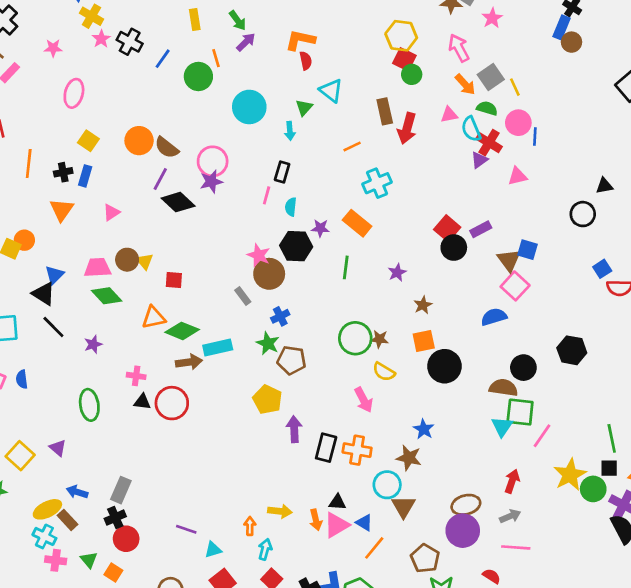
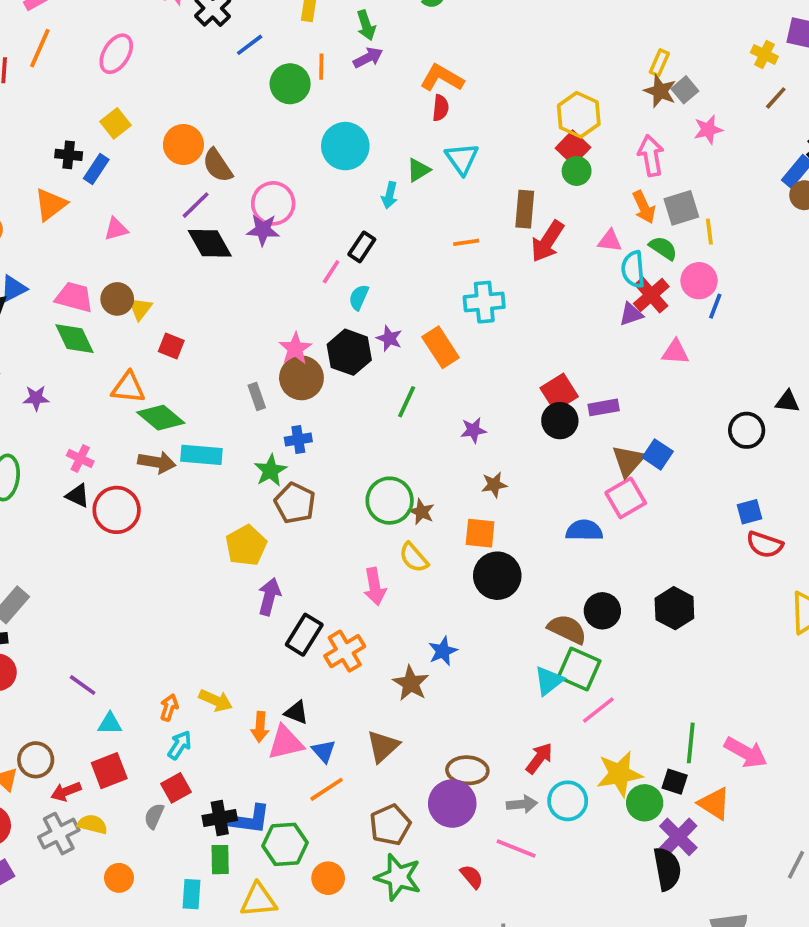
orange line: (29, 164) -> (40, 48), moved
orange cross: (357, 450) -> (345, 651), turned 32
cyan circle: (387, 485) -> (568, 801), moved

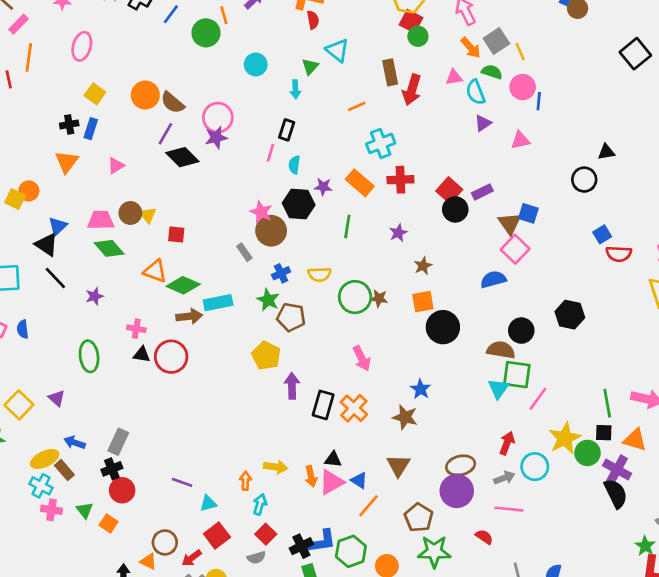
cyan circle: (345, 146) -> (256, 64), size x0.7
red cross: (651, 295) -> (400, 180), moved, turned -35
orange triangle: (128, 388) -> (155, 271), turned 30
yellow semicircle: (414, 557) -> (319, 274), moved, turned -35
gray semicircle: (154, 816) -> (256, 558), turned -114

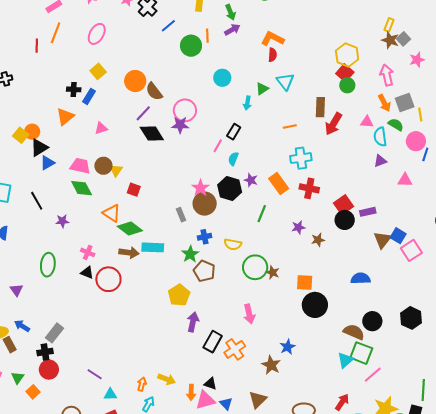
black triangle: (46, 245) -> (39, 148), moved, turned 42
pink square: (515, 249) -> (411, 250), moved
brown star: (423, 266) -> (318, 240), moved

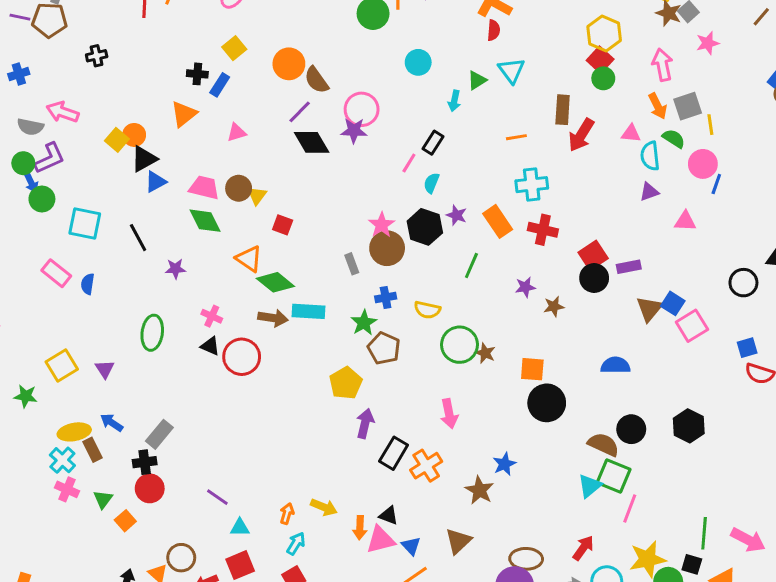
pink line: (373, 375) -> (630, 508), turned -30

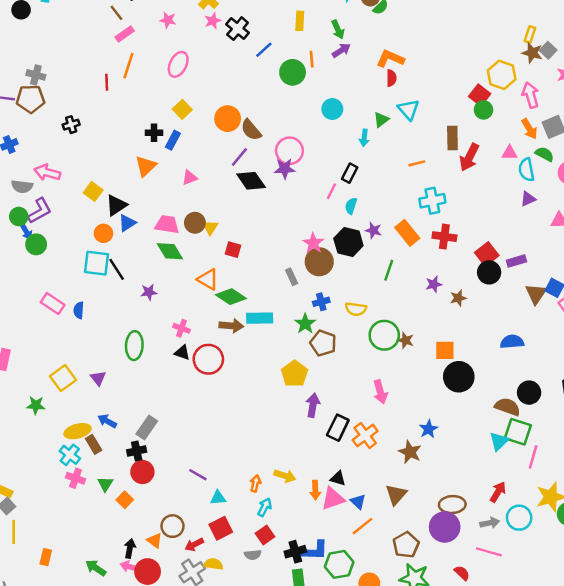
yellow hexagon: (604, 33) -> (502, 75), moved
orange circle: (134, 135) -> (103, 233), moved
cyan square: (85, 223) -> (97, 263), moved

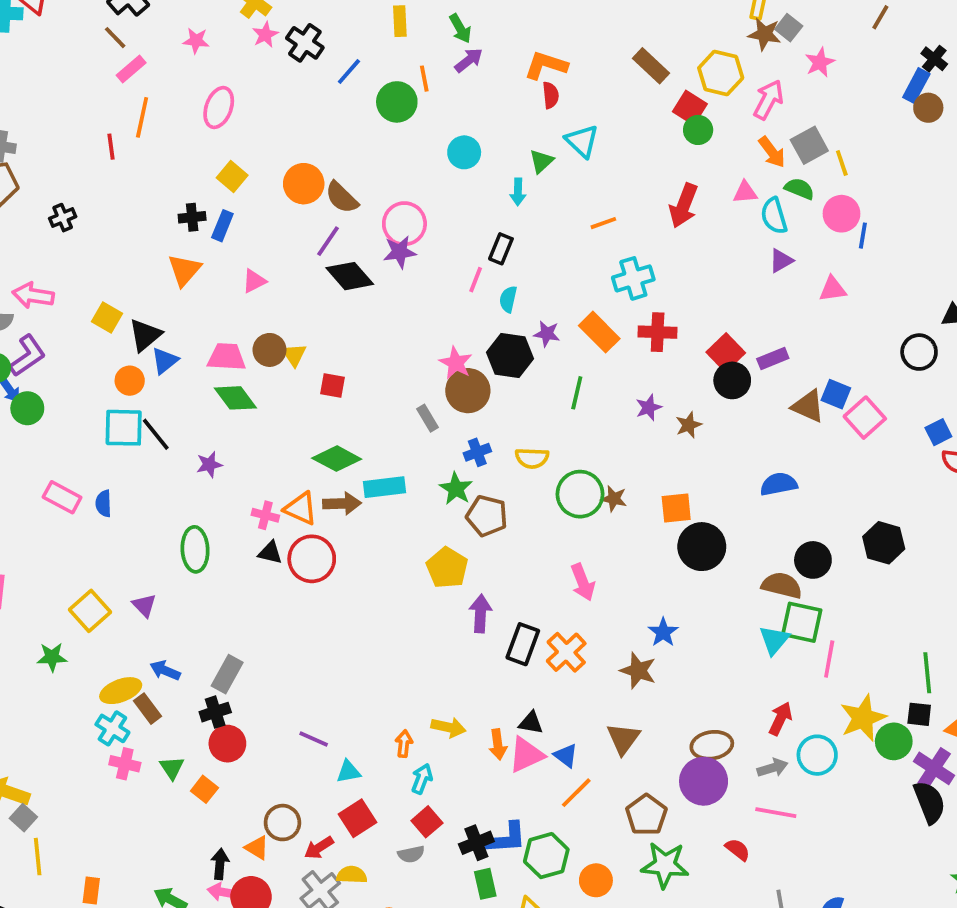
pink arrow: (531, 95) -> (768, 100), turned 50
brown rectangle: (452, 138) -> (651, 66), moved, turned -40
orange triangle: (208, 279) -> (301, 509), moved
brown triangle: (536, 294) -> (808, 406), turned -35

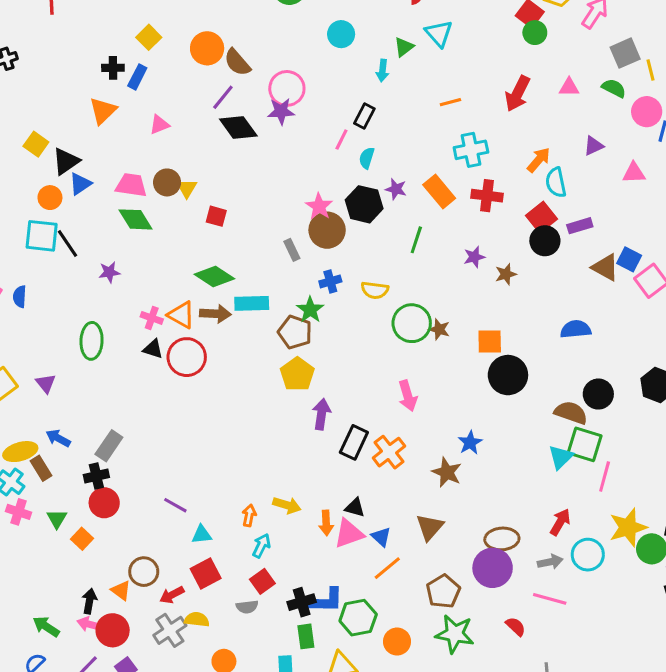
orange arrow: (772, 152) -> (539, 160), moved, turned -108
cyan semicircle: (774, 216) -> (556, 182), moved
brown pentagon: (487, 516) -> (295, 332), moved

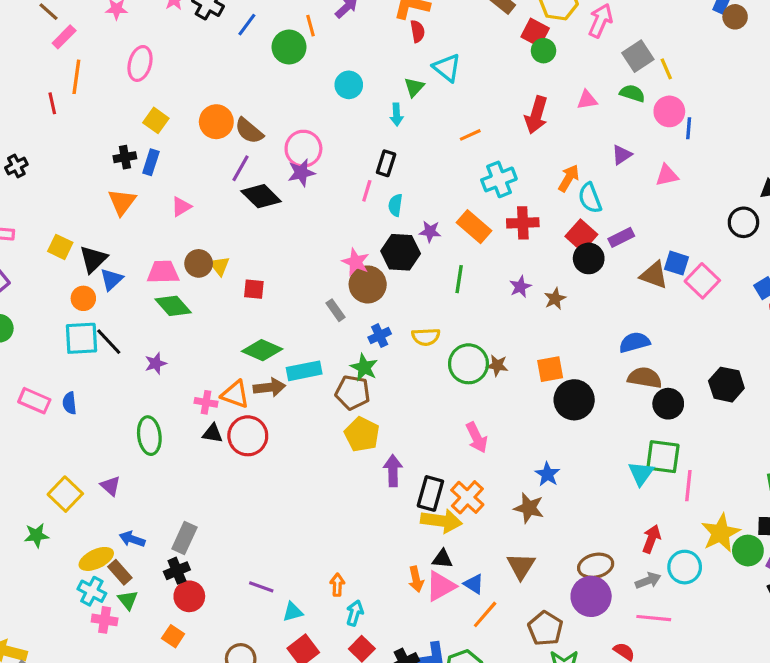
brown semicircle: (571, 413) -> (645, 378), moved
yellow arrow: (287, 505) -> (441, 521), moved, size x1.4
green triangle: (57, 519) -> (128, 600), moved

